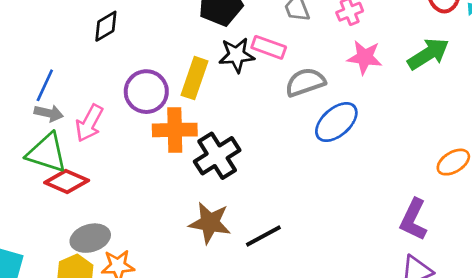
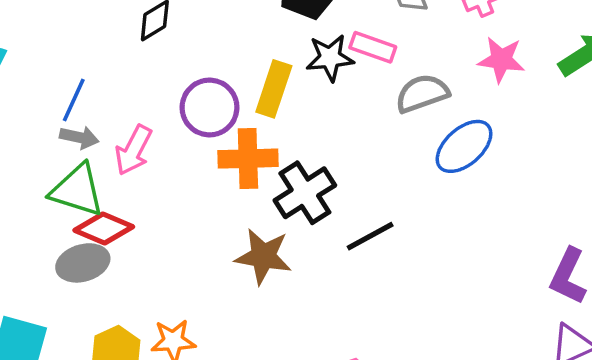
brown star: (210, 223) -> (263, 256), moved
black line: (263, 236) -> (370, 236), moved
gray ellipse: (90, 238) -> (83, 263), moved

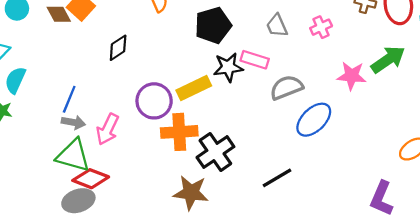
pink star: (501, 60) -> (352, 76), moved
yellow rectangle: (274, 89) -> (194, 88), turned 48
black line: (370, 236) -> (277, 178), moved

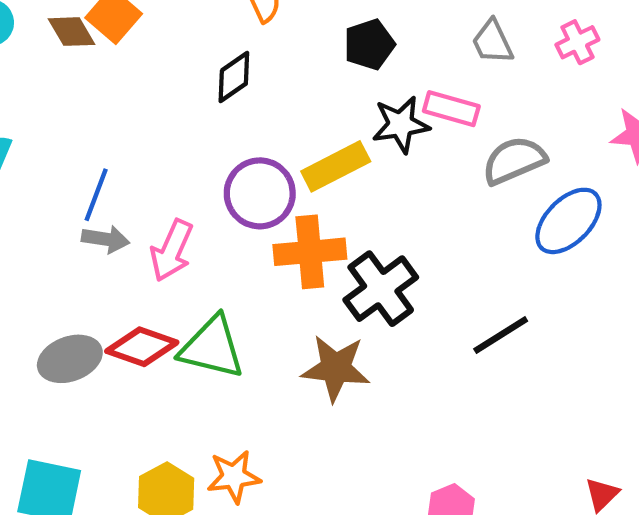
black pentagon: (213, 25) -> (369, 44), size x0.7
black diamond: (118, 48) -> (234, 77), moved
green triangle: (73, 155) -> (212, 347), moved
gray ellipse: (78, 201) -> (70, 359), moved

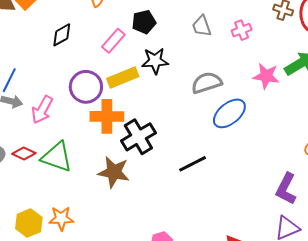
black diamond: (234, 77) -> (62, 35), moved
pink rectangle: (451, 109) -> (113, 41), moved, turned -70
red diamond: (142, 347) -> (24, 153), size x0.7

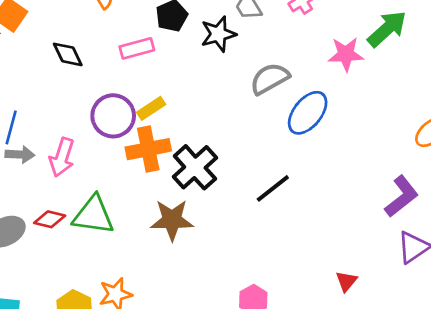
black diamond: (62, 35) -> (68, 54), turned -75
pink rectangle: (113, 41) -> (137, 48), turned 45
black star: (155, 61) -> (218, 34), moved
yellow rectangle: (123, 78) -> (151, 108), moved, size x0.7
purple L-shape: (286, 189) -> (401, 196), turned -144

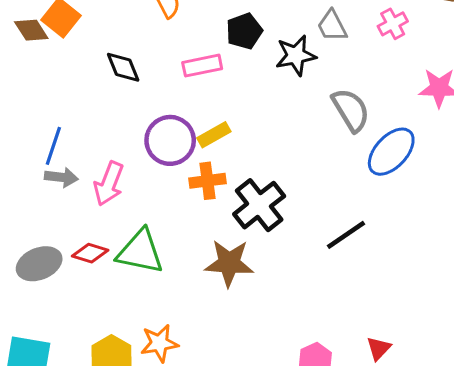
gray semicircle: (270, 79) -> (351, 110), turned 84
orange cross: (148, 149) -> (207, 181), size x0.7
red triangle: (346, 281) -> (379, 348), moved

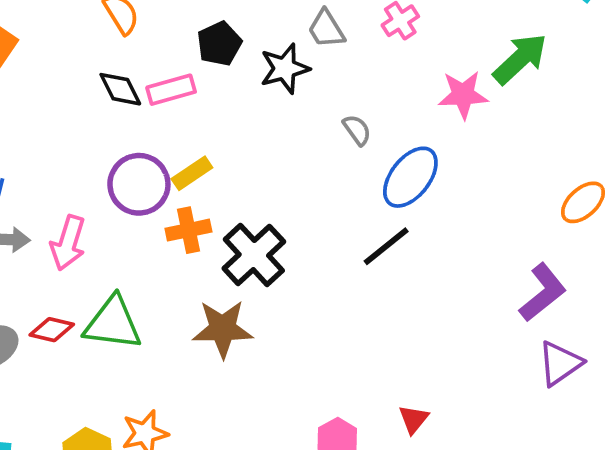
black diamond: (123, 67) -> (120, 89), moved
gray semicircle: (351, 110) -> (357, 130), size x0.6
black line: (346, 235) -> (386, 246), moved

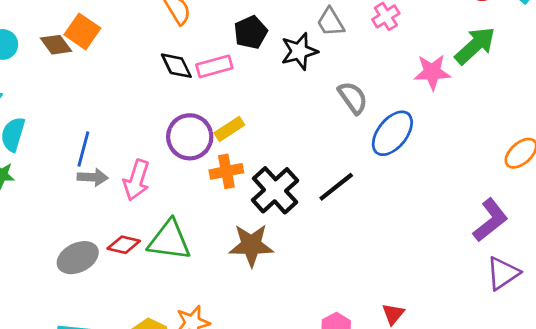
gray semicircle: (357, 130) -> (353, 98), size x1.4
black line: (386, 246) -> (336, 187), moved

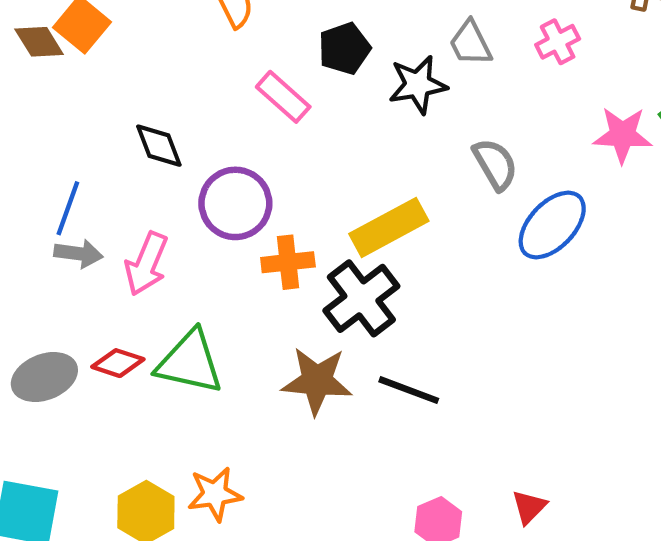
black diamond: (176, 66) -> (159, 146), moved
pink rectangle: (214, 66) -> (283, 97), turned 52
yellow rectangle: (229, 129) -> (389, 227), moved, size x1.6
black line: (336, 187) -> (409, 390), moved, turned 54

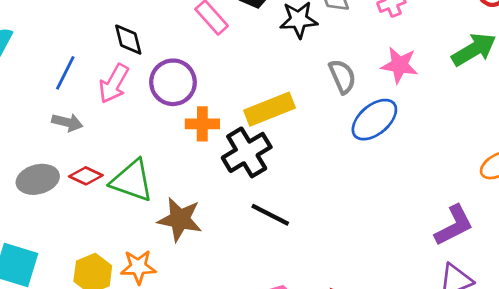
pink star: (622, 135) -> (400, 65), moved
gray arrow: (78, 254) -> (67, 122), moved
pink arrow: (146, 264) -> (114, 84), moved
brown star: (317, 381) -> (180, 219), moved

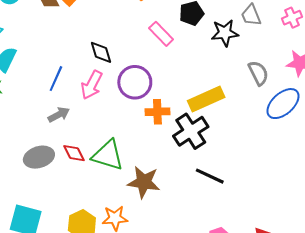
gray arrow: (67, 122) -> (59, 115), turned -40
red diamond: (86, 176) -> (74, 153), turned 40

